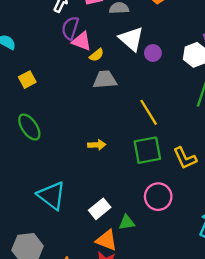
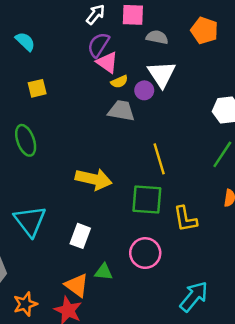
purple circle: (153, 53) -> (144, 90), moved
yellow arrow: (97, 145) -> (94, 179), size x1.8
white rectangle: (100, 209) -> (80, 236), moved, turned -45

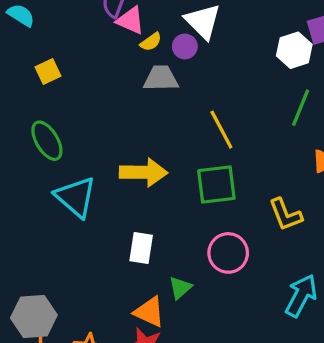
yellow L-shape: (185, 219) -> (286, 215), moved
cyan triangle: (30, 221) -> (76, 197), moved
green triangle: (104, 272) -> (180, 288), turned -36

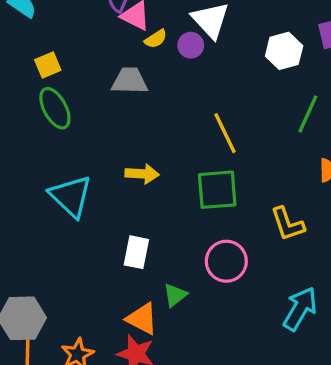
white hexagon: (294, 50) -> (284, 51), moved
gray trapezoid: (161, 78) -> (130, 81), moved
green ellipse: (47, 141) -> (55, 108), moved
yellow arrow: (143, 172) -> (142, 174), size x0.7

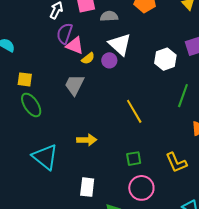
yellow square: (48, 65) -> (25, 79), turned 35
gray trapezoid: (130, 81) -> (74, 85), turned -60
green square: (217, 190) -> (134, 159), moved, size x0.6

